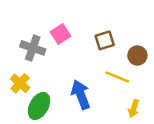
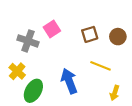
brown circle: (137, 56) -> (118, 37), moved

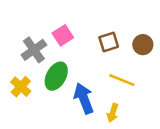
gray cross: (28, 41) -> (34, 50), turned 36
green ellipse: (33, 91) -> (56, 76), moved
yellow arrow: (115, 93) -> (113, 113), moved

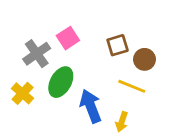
brown circle: (143, 45) -> (144, 59), moved

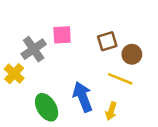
pink square: (68, 38) -> (62, 35), turned 30
green ellipse: (61, 82) -> (47, 107), moved, turned -60
yellow cross: (23, 93) -> (14, 74), moved

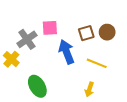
brown circle: (132, 54) -> (107, 32), moved
blue arrow: (83, 97) -> (67, 52), moved

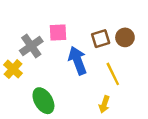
yellow line: (97, 63) -> (113, 74), turned 42

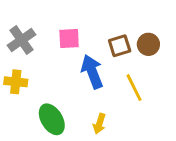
gray cross: (31, 46) -> (22, 40), moved
yellow cross: (13, 69) -> (16, 82), turned -36
yellow arrow: (104, 104) -> (99, 124), moved

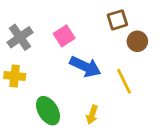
pink square: (69, 39) -> (64, 36), turned -30
brown square: (120, 46) -> (117, 20), moved
blue arrow: (92, 72) -> (85, 67), turned 136

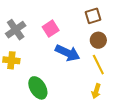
brown circle: (137, 41) -> (98, 40), moved
yellow arrow: (92, 115) -> (96, 91), moved

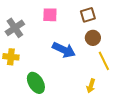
pink square: (51, 29) -> (50, 15), moved, turned 35
yellow line: (98, 65) -> (104, 61), moved

